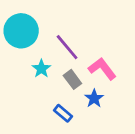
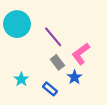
cyan star: (41, 69) -> (21, 79), moved
pink L-shape: (102, 69) -> (81, 54), turned -90

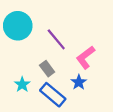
gray rectangle: (57, 62) -> (47, 69), moved
blue rectangle: (50, 89) -> (53, 95), size x1.6

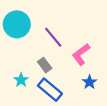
blue star: (79, 82) -> (90, 82), moved

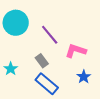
pink L-shape: (81, 54) -> (76, 51), turned 55
cyan star: (21, 80) -> (11, 69), moved

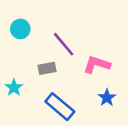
cyan circle: (16, 23) -> (20, 29), size x0.6
gray rectangle: (42, 61) -> (47, 68), moved, turned -64

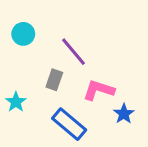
pink L-shape: (97, 65) -> (99, 90), moved
gray rectangle: (47, 68) -> (54, 80), turned -60

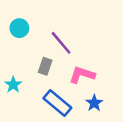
blue star: (124, 114) -> (94, 103), moved

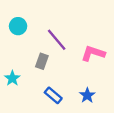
pink L-shape: (82, 75) -> (93, 53), moved
blue rectangle: (57, 103) -> (53, 95), size x0.7

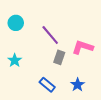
gray rectangle: (42, 61) -> (59, 57), moved
cyan star: (12, 78) -> (15, 60), moved

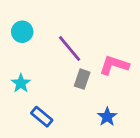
blue rectangle: (47, 85) -> (42, 117), moved

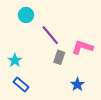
cyan circle: (22, 32) -> (26, 15), moved
blue rectangle: (42, 117) -> (21, 85), moved

